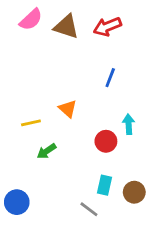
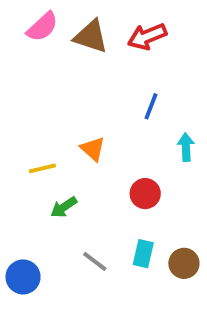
cyan arrow: (129, 124) -> (186, 147), moved
gray line: (89, 209) -> (95, 261), moved

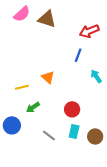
red arrow: (147, 36) -> (89, 31), moved
cyan arrow: (186, 147) -> (96, 76), turned -32
red circle: (145, 194) -> (72, 109), moved
blue circle: (23, 277) -> (12, 125), moved

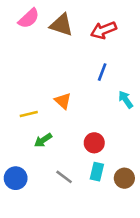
red arrow: (89, 31) -> (103, 30), moved
blue circle: (12, 125) -> (16, 178), moved

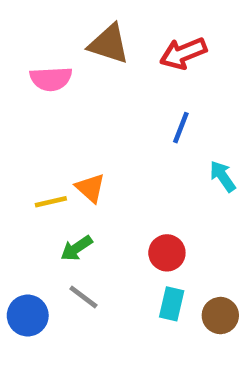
pink semicircle: (29, 18) -> (51, 79), moved, turned 40
orange triangle: (63, 101) -> (90, 188), moved
gray line: (64, 177) -> (83, 297), moved

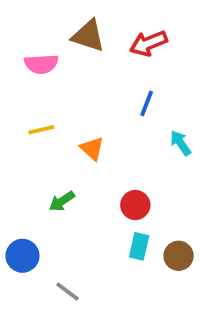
orange triangle: (90, 188) -> (92, 149), moved
yellow line: (51, 202) -> (41, 130), moved
gray line: (83, 297) -> (68, 292), moved

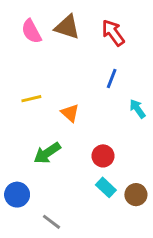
red arrow: (148, 43) -> (113, 33), turned 76
pink semicircle: (41, 64) -> (31, 31), moved, turned 65
green arrow: (62, 201) -> (47, 153), size x1.4
cyan rectangle: (139, 246) -> (106, 187), turned -60

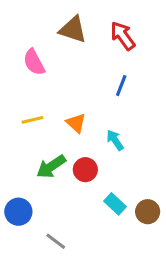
pink semicircle: (31, 31) -> (34, 62), moved
yellow line: (31, 99) -> (32, 120), moved
cyan arrow: (137, 109) -> (115, 140), moved
red circle: (103, 156) -> (85, 170), moved

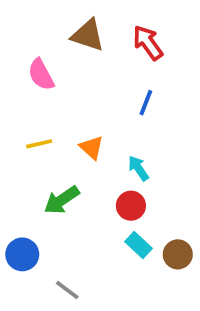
red circle: (85, 170) -> (131, 206), moved

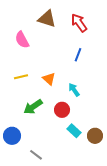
red circle: (131, 206) -> (62, 110), moved

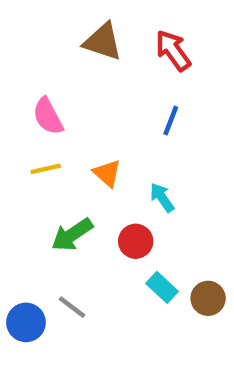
pink semicircle: (22, 40) -> (48, 116), moved
blue circle: (12, 136) -> (26, 322), moved
gray line: (36, 155) -> (72, 307), moved

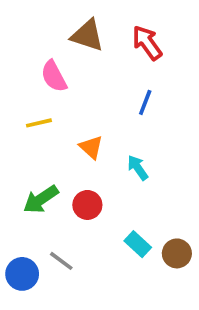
pink semicircle: (48, 116) -> (54, 76), moved
yellow line: (46, 169) -> (39, 123), moved
green arrow: (72, 235) -> (41, 199), moved
red circle: (136, 241) -> (87, 205), moved

